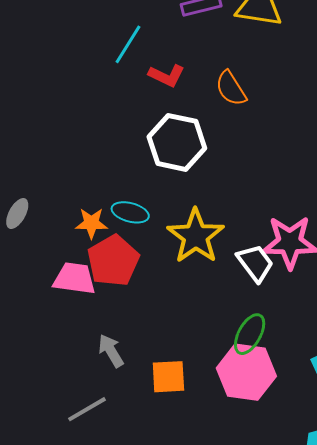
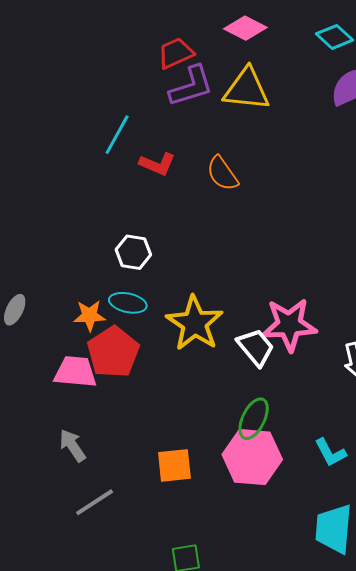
white hexagon: (177, 142) -> (133, 252), moved, size x0.6
gray arrow: (111, 351) -> (72, 445), moved

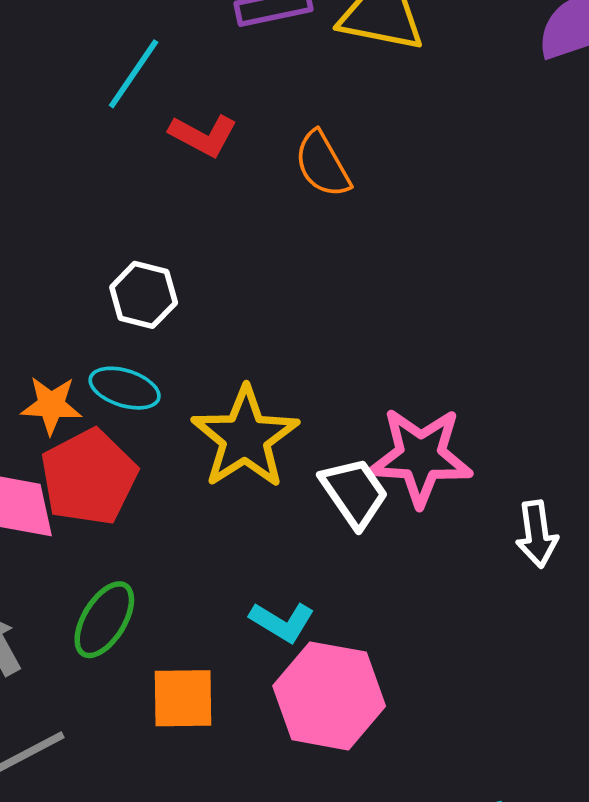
green ellipse: (254, 419) -> (104, 620), moved
cyan L-shape: (330, 453) -> (282, 622), moved, turned -36

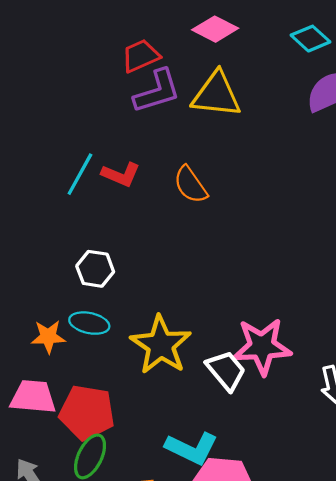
cyan line: (134, 74) -> (80, 174), moved
red pentagon: (89, 477) -> (87, 413), moved, turned -30
cyan L-shape: (282, 622) -> (192, 448), size x1.4

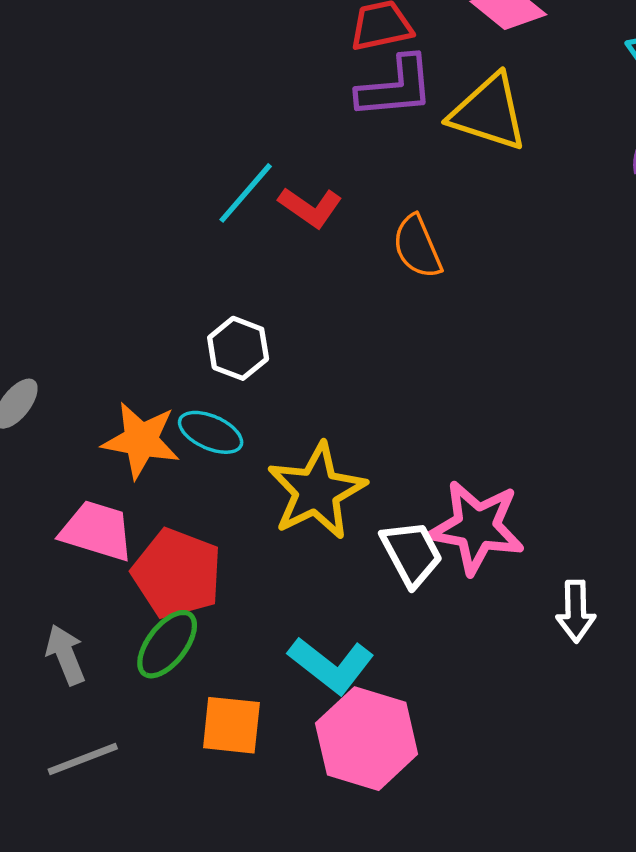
orange star: (48, 337) -> (141, 440), size x1.4

